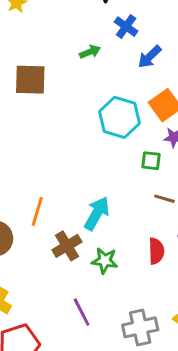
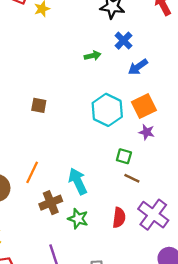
brown square: (30, 80) -> (39, 105), moved, size x0.6
green square: (151, 161) -> (124, 156), moved
cyan arrow: (97, 213) -> (78, 181), turned -64

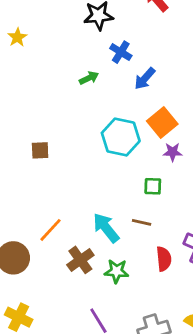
orange line: (32, 172) -> (51, 230), turned 30
brown line: (132, 178) -> (142, 222), moved

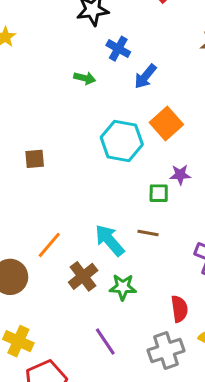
green arrow: (89, 78) -> (85, 78), turned 42
purple star: (173, 152) -> (180, 175), moved
red semicircle: (164, 259) -> (179, 309), moved

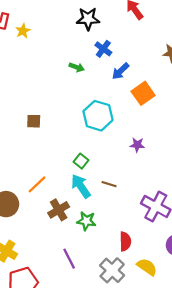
orange square: (166, 123) -> (143, 93), moved
green square: (159, 193) -> (81, 161), moved, turned 32
gray cross: (166, 350) -> (112, 270), turned -35

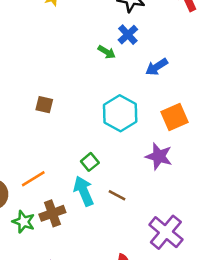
blue cross: (103, 49) -> (128, 35), moved
orange square: (143, 93) -> (174, 117), moved
purple star: (137, 145) -> (159, 156), size x1.5
green star: (86, 221) -> (24, 222), moved

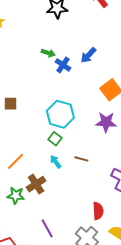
blue cross: (128, 35) -> (63, 65), moved
cyan hexagon: (120, 113) -> (60, 114), moved
cyan arrow: (84, 191) -> (56, 162), size x0.6

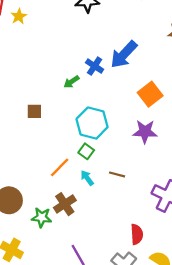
green arrow: (48, 53) -> (71, 82), moved, turned 128
blue arrow: (88, 55) -> (124, 54), size x1.5
orange line: (15, 161) -> (60, 167), moved

